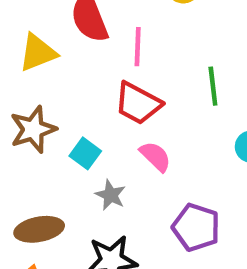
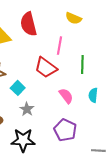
pink line: (138, 47) -> (60, 46), moved
pink semicircle: (155, 156) -> (66, 96), moved

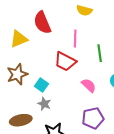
gray star: (27, 109) -> (44, 104), moved
purple pentagon: (65, 130) -> (93, 118), turned -30

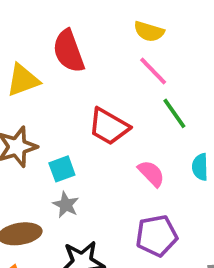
pink line: (75, 38) -> (153, 71), moved, turned -48
green line: (100, 53) -> (174, 113), turned -30
cyan square: (41, 85) -> (62, 169), turned 32

